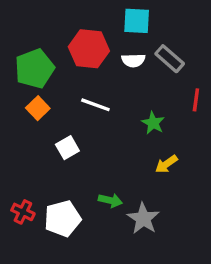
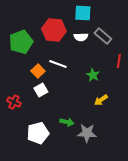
orange square: (38, 108) -> (38, 71), moved
red cross: (23, 212) -> (14, 102), moved
gray star: (143, 219) -> (87, 133), turned -30

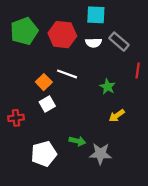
green pentagon: (21, 42) -> (24, 31), moved
red cross: (14, 102) -> (16, 118), turned -32

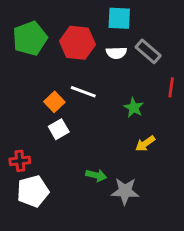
red cross: (16, 118) -> (20, 161), moved
white pentagon: (44, 154) -> (33, 191), moved

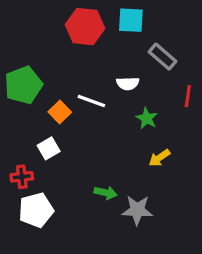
green pentagon: (30, 38) -> (23, 85), moved
red hexagon: (77, 43) -> (85, 27), moved
white semicircle: (116, 53) -> (128, 84), moved
white square: (59, 129) -> (49, 148), moved

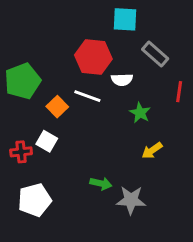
red hexagon: (85, 27) -> (93, 57), moved
white square: (49, 148) -> (47, 141), turned -30
red cross: (22, 177) -> (21, 152), moved

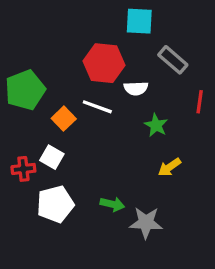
white pentagon: (35, 200) -> (55, 204), moved

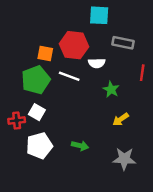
gray rectangle: (173, 60) -> (123, 43), turned -30
green pentagon: (25, 90) -> (36, 80), moved
orange square: (64, 119) -> (45, 54), moved, turned -35
gray star: (146, 223) -> (124, 159), moved

